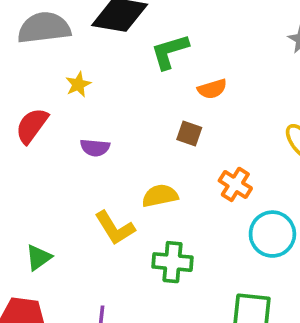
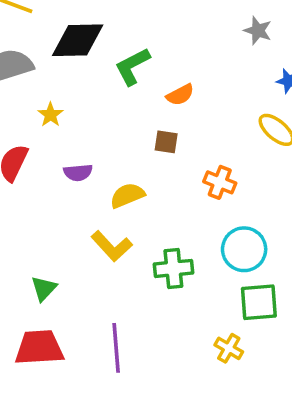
yellow semicircle: (160, 196) -> (127, 195), moved
cyan circle: (272, 234) -> (244, 249), moved

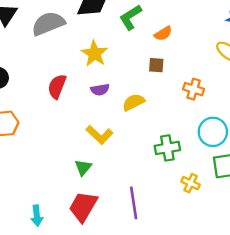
yellow star: (50, 115) -> (94, 54), moved, size x1.6
yellow L-shape: (112, 246) -> (99, 135), moved
red trapezoid: (39, 348) -> (83, 207), turned -52
yellow cross: (229, 348) -> (191, 183), moved

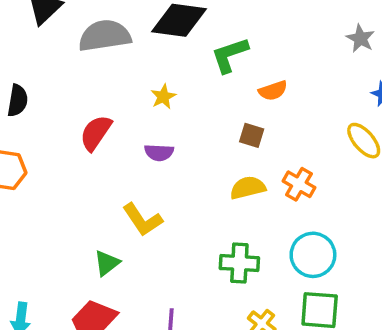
yellow star: (94, 54) -> (163, 97), size x0.6
yellow semicircle: (133, 102) -> (248, 188), moved

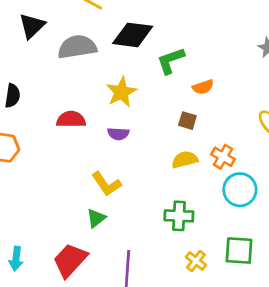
yellow star: (163, 97) -> (121, 92), size x1.6
red semicircle: (96, 133) -> (71, 119), turned 56
cyan circle: (313, 255) -> (240, 190), moved
green triangle: (107, 263) -> (96, 218), moved

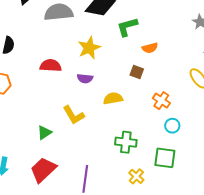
yellow semicircle: (185, 160) -> (113, 98), moved
cyan circle: (240, 190) -> (172, 126), size x0.6
green triangle: (96, 218) -> (44, 132), moved
green square: (239, 251) -> (165, 158), moved

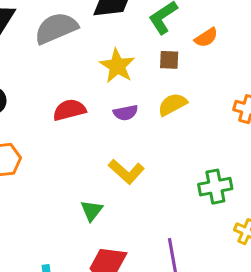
brown square: (137, 72) -> (169, 60), moved
yellow semicircle: (113, 98) -> (172, 104), moved

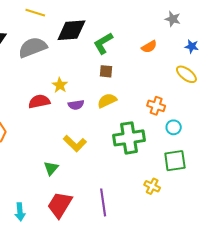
orange semicircle: (206, 38) -> (149, 47), moved
yellow star: (117, 66) -> (60, 85), moved, size x0.7
green cross: (215, 187) -> (129, 138), moved, size x1.4

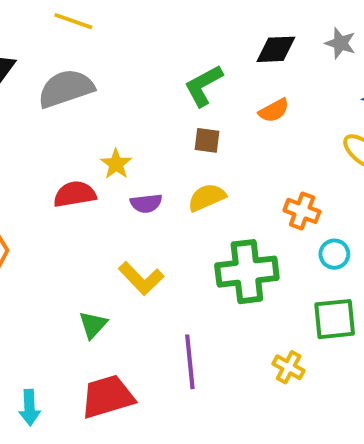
black diamond: (71, 30) -> (276, 49), moved, size x0.7
orange semicircle: (149, 47) -> (274, 110), moved
purple line: (103, 202) -> (190, 362), moved
red trapezoid: (60, 205) -> (107, 397), turned 40

